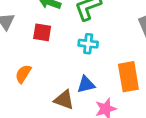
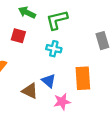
blue triangle: (86, 85) -> (49, 81), turned 48

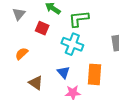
cyan cross: (54, 49) -> (72, 44), size x1.5
brown triangle: (30, 91) -> (36, 83), moved

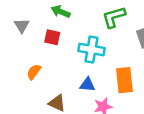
green L-shape: (79, 19) -> (114, 17), moved
blue triangle: (63, 72) -> (87, 85), turned -32

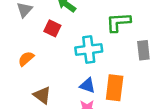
cyan cross: (91, 50) -> (89, 50), turned -30
blue triangle: (87, 85) -> (87, 85), moved

